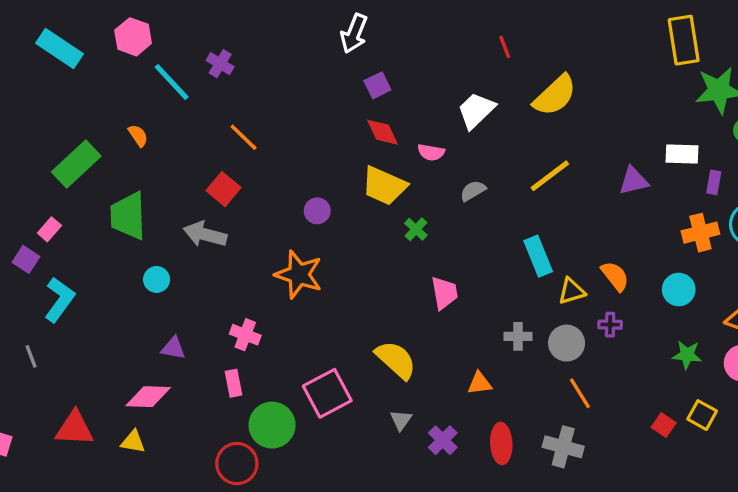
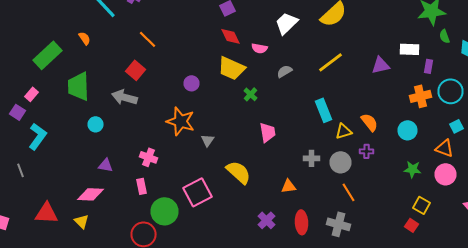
gray triangle: (401, 420) -> (208, 140), moved
red square: (664, 425) -> (412, 225), moved
yellow triangle: (133, 442) -> (82, 221), turned 35

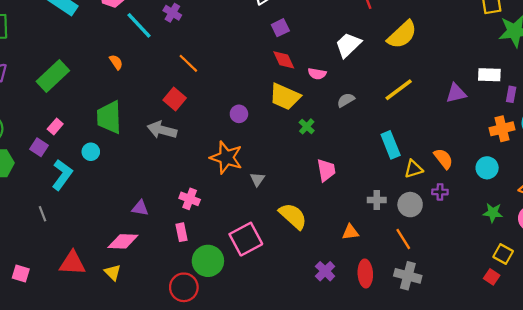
green rectangle: (48, 55) -> (53, 76), moved
cyan circle: (96, 124) -> (91, 152), moved
orange line: (348, 192) -> (403, 239), moved

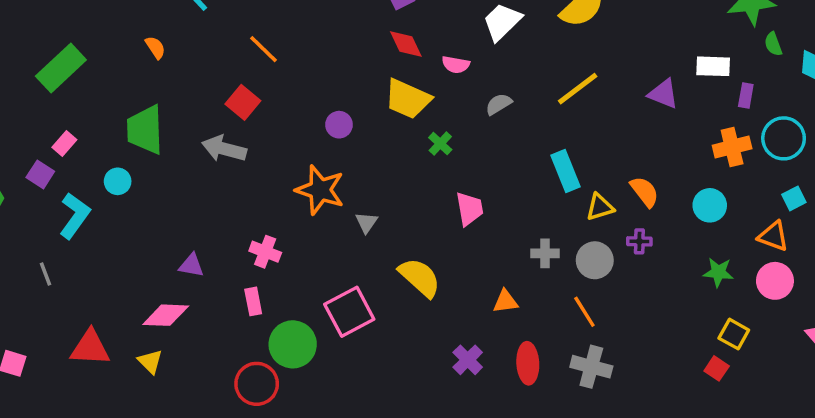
purple triangle: (456, 93) -> (663, 94), turned 35

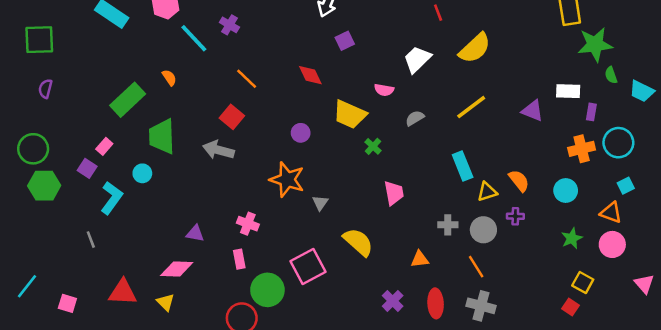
red diamond: (406, 44) -> (310, 75), moved
green rectangle: (61, 68) -> (128, 100), moved
green star: (718, 272) -> (572, 238), turned -30

